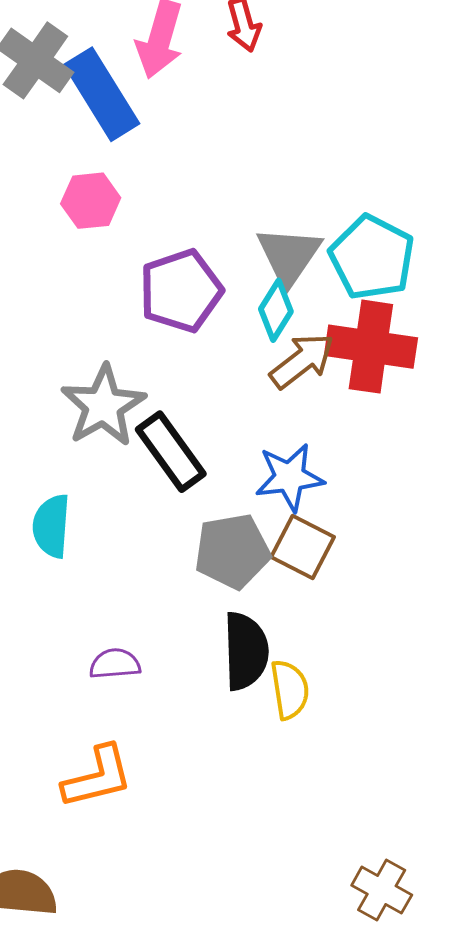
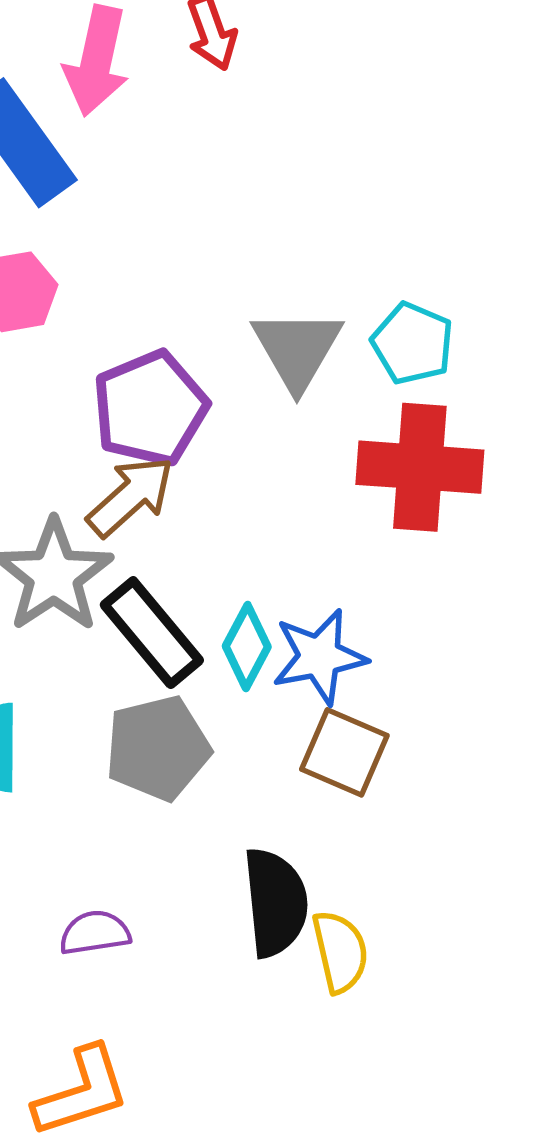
cyan pentagon: (372, 257) -> (412, 343), size x0.7
cyan diamond: (276, 310) -> (247, 647), moved
brown arrow: (302, 361) -> (130, 496), moved
gray pentagon: (232, 551) -> (158, 748), moved

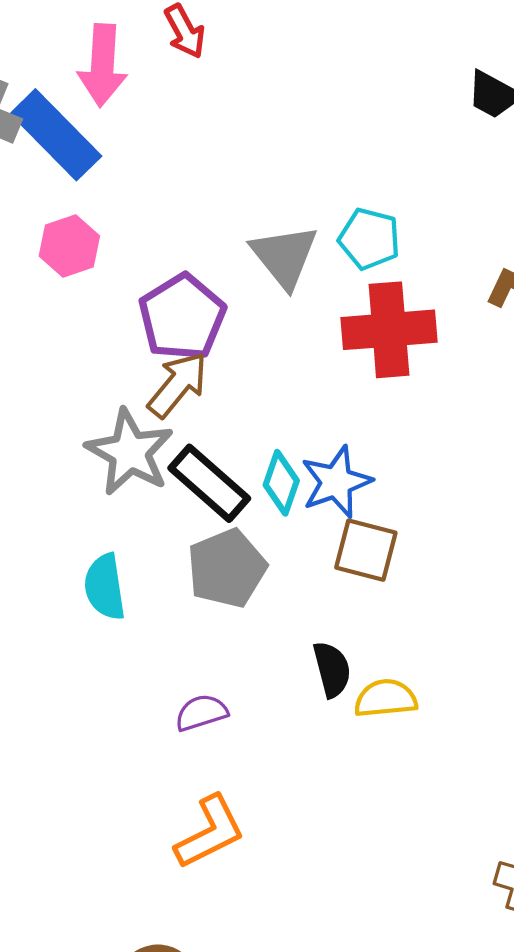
black semicircle: (275, 902) -> (332, 669), size x0.7
yellow semicircle: (340, 952) -> (386, 698), turned -74

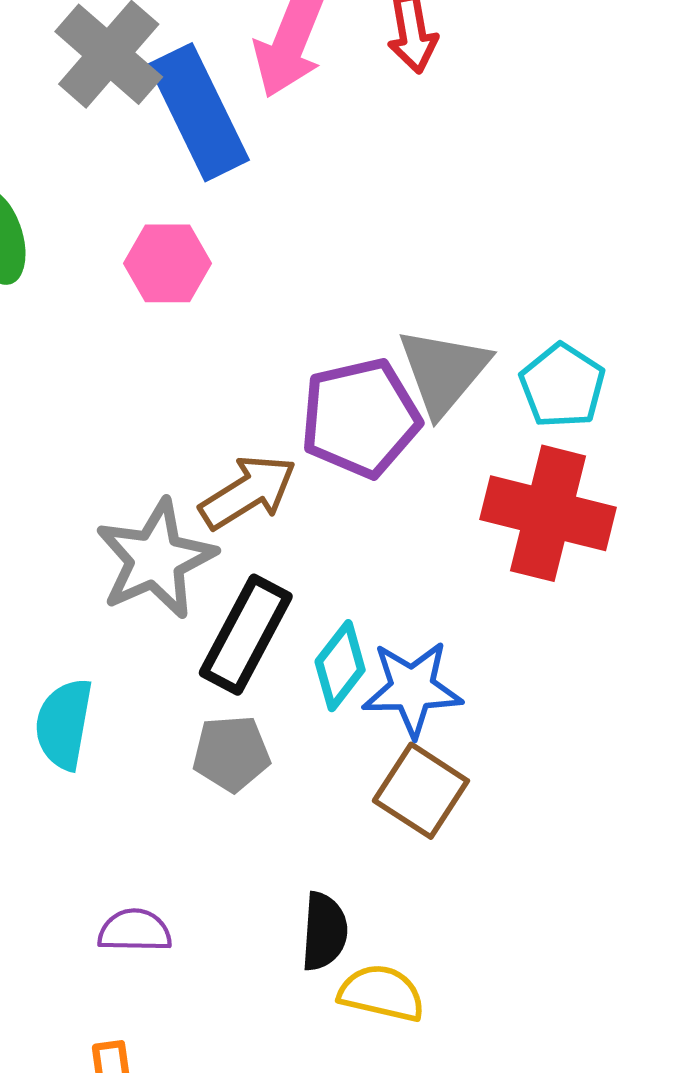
purple pentagon: (182, 317) -> (360, 418), moved
black rectangle: (209, 483) -> (246, 635), turned 58
gray pentagon: (227, 568) -> (231, 753), size x0.7

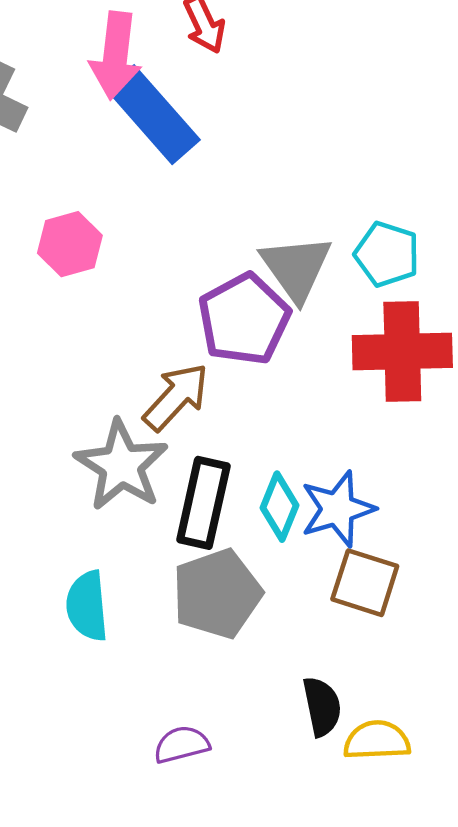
blue rectangle: (199, 112) -> (153, 115), moved
gray pentagon: (231, 753) -> (217, 594), size x1.5

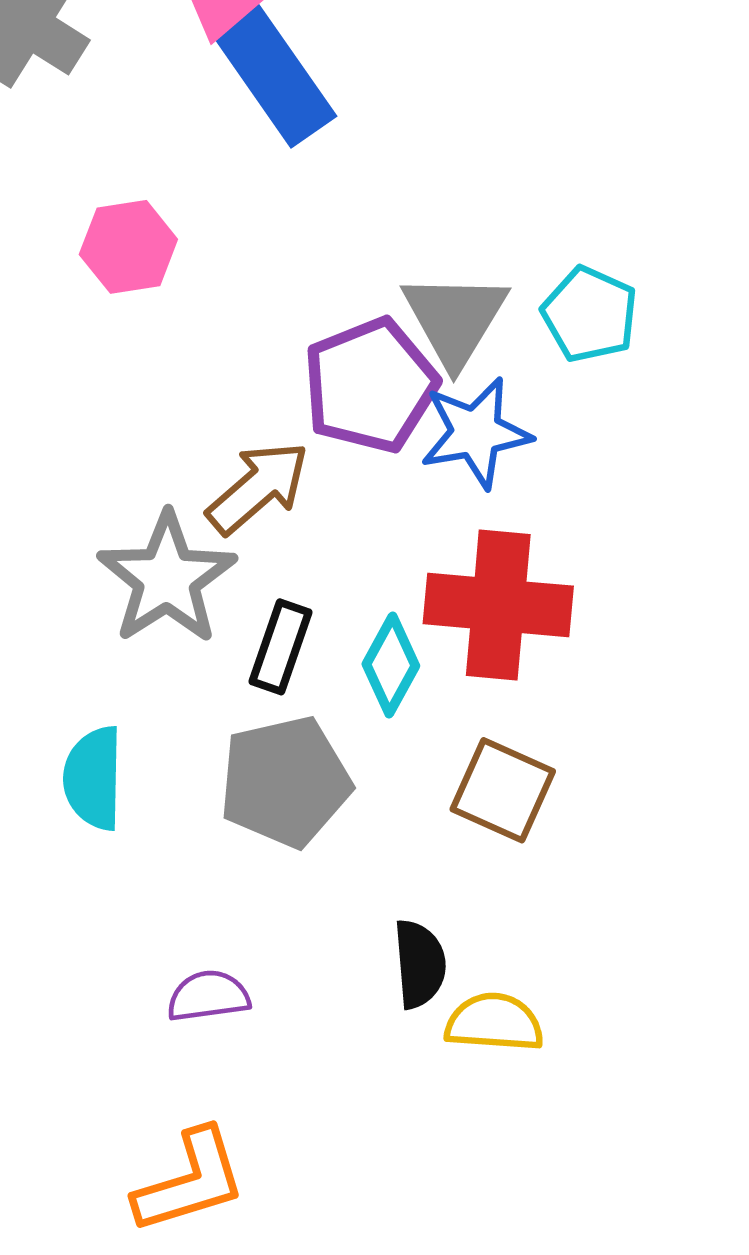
red cross: (402, 352) -> (498, 605), moved
black rectangle: (203, 503) -> (280, 647), size x0.7
blue star: (338, 509) -> (476, 433), moved

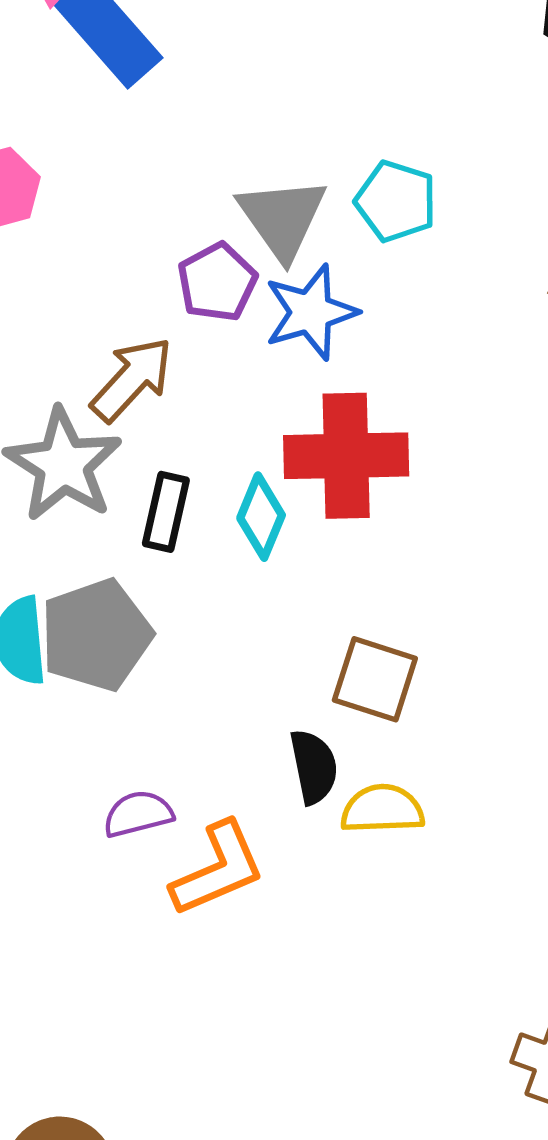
purple pentagon: (370, 385) -> (217, 282), size x0.7
gray pentagon: (285, 782) -> (96, 635), moved
brown square: (503, 790) -> (375, 679), moved
orange L-shape: (190, 1181) -> (218, 869), moved

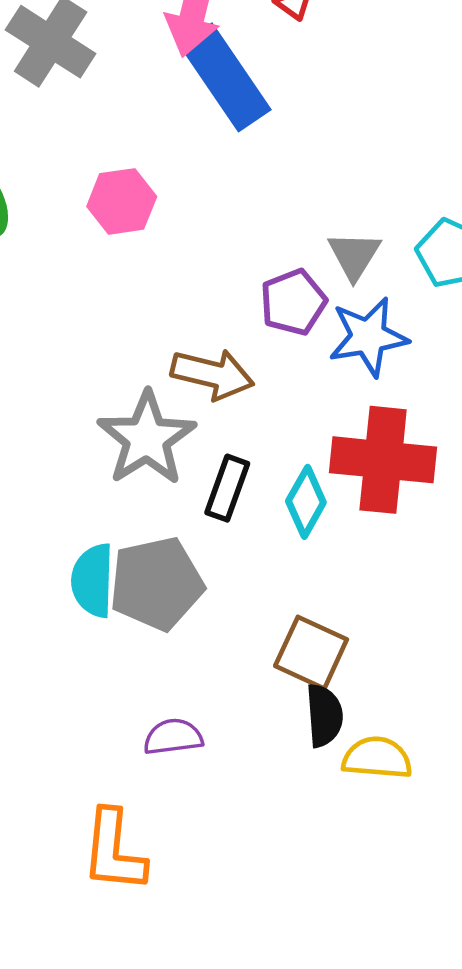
gray triangle: (282, 218) -> (354, 255), size x0.7
brown arrow: (132, 379) -> (212, 374), turned 54
brown square: (375, 679) -> (311, 653), moved
orange L-shape: (218, 869) -> (114, 851), moved, turned 112

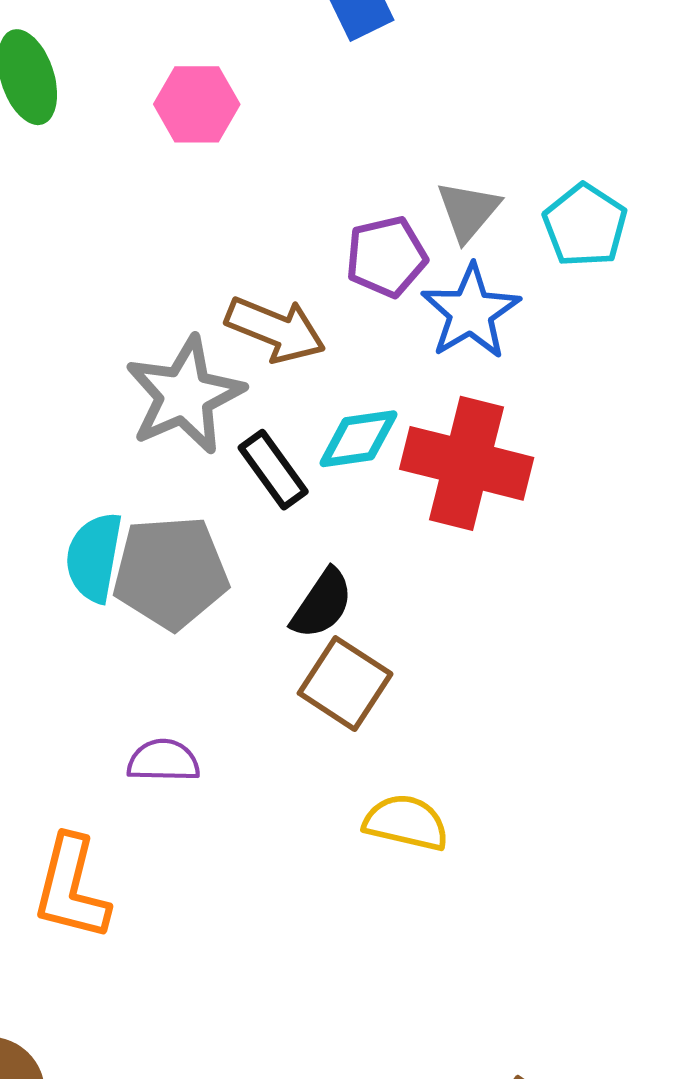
blue star: (368, 337) -> (471, 312), turned -30
black rectangle: (227, 488) -> (273, 470), turned -64
cyan diamond: (306, 502) -> (358, 439), moved, turned 44
black semicircle: (324, 715) -> (322, 604), moved, turned 30

